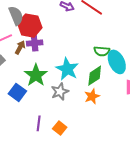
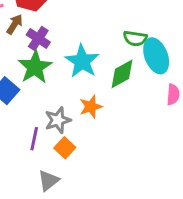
purple cross: (35, 43) -> (38, 38), moved, turned 35
gray star: (60, 92) -> (58, 120), moved
orange star: (92, 96) -> (91, 107), moved

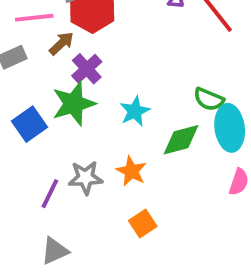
cyan star: (82, 61) -> (135, 111), size x0.7
orange star: (91, 107) -> (131, 171), turned 30
orange square: (65, 148) -> (143, 224), moved

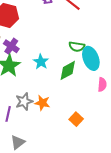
orange star: (131, 171) -> (42, 103), moved
orange square: (143, 224) -> (76, 119), moved

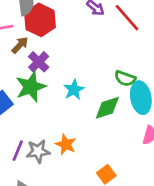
gray star: (24, 101) -> (38, 151), moved

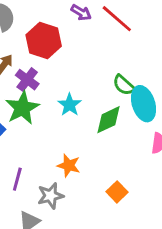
red hexagon: (40, 20) -> (44, 41), moved
green semicircle: (125, 78) -> (124, 85), turned 30
gray star: (38, 151) -> (50, 196), moved

